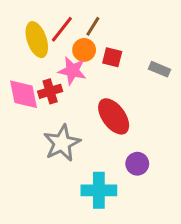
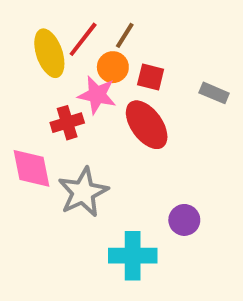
pink diamond: (23, 94) -> (31, 168), moved
red ellipse: (114, 116) -> (147, 125), moved

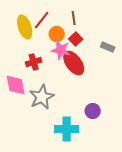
brown line: (125, 35) -> (74, 18), moved, turned -40
red square: (151, 77) -> (76, 39), turned 32
pink star: (97, 95) -> (61, 50), moved

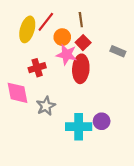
yellow ellipse: (25, 27) -> (27, 29), turned 35
red ellipse: (74, 63) -> (81, 69), turned 40
gray star: (42, 97) -> (46, 106), size x0.7
cyan cross: (67, 129) -> (79, 127), moved

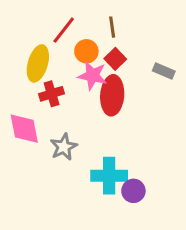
yellow ellipse: (27, 29) -> (38, 63), moved
purple circle: (102, 121) -> (133, 191), moved

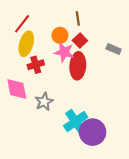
red line: (64, 30) -> (22, 24), moved
cyan cross: (109, 176) -> (76, 122), turned -35
purple circle: (133, 191) -> (93, 132), size x1.6

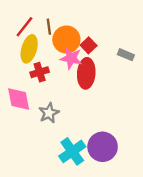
brown line: (78, 18) -> (49, 27), moved
orange circle: (60, 35) -> (66, 40), size x1.5
cyan cross: (76, 122) -> (72, 151), moved

